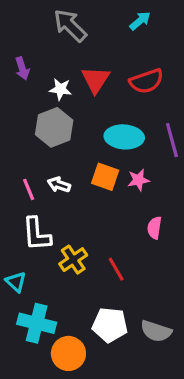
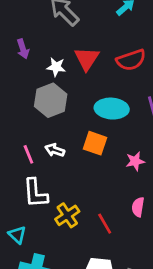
pink star: (139, 180) -> (135, 161), moved
pink semicircle: (154, 228) -> (138, 207), moved

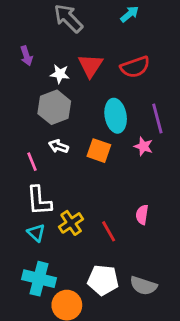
cyan ellipse: (112, 109) -> (116, 116), turned 76
white arrow: (55, 150) -> (58, 146), moved
pink star: (135, 161) -> (143, 146), moved, turned 30
cyan triangle: (17, 235) -> (36, 233), moved

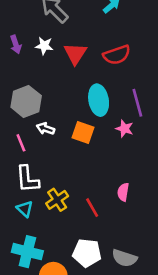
white star: (60, 74) -> (44, 46), moved
gray hexagon: (54, 107) -> (26, 101), moved

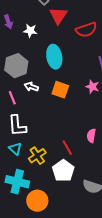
white star: (44, 46) -> (30, 31), moved
red triangle: (75, 54) -> (58, 16), moved
cyan ellipse: (99, 100) -> (54, 57), moved
yellow cross: (57, 200) -> (37, 156), moved
white pentagon: (87, 253) -> (63, 171), moved, turned 30

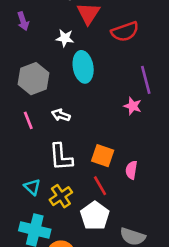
white star: (30, 31) -> (65, 38), moved
white arrow: (31, 87) -> (61, 115), moved
orange square: (60, 90) -> (103, 156), moved
white L-shape: (17, 126) -> (61, 157), moved

